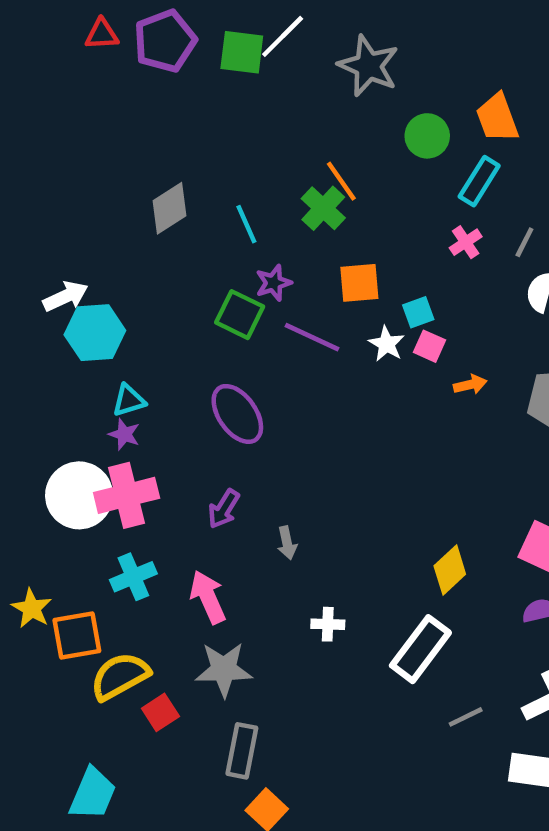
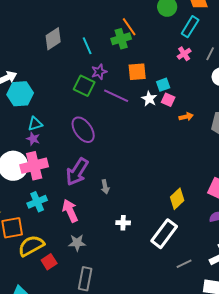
green cross: (323, 208) -> (121, 39), turned 30
purple arrow: (224, 509) -> (77, 172), size x1.6
gray star: (224, 669) -> (77, 243), size x0.7

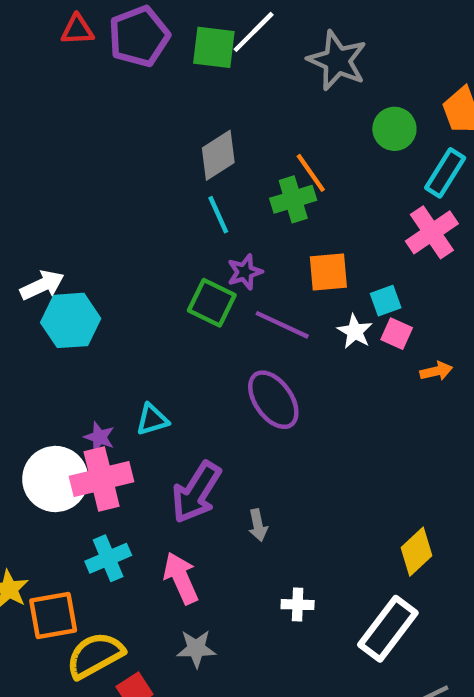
gray diamond: (53, 39) -> (218, 155), moved
pink cross: (184, 54) -> (432, 232), size x1.6
cyan triangle: (35, 124) -> (152, 420), moved
purple ellipse: (83, 130) -> (273, 400), moved
purple star: (33, 139) -> (99, 437), moved

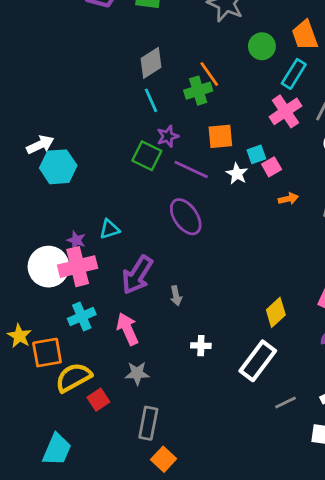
pink square: (397, 334) -> (272, 167), moved, turned 36

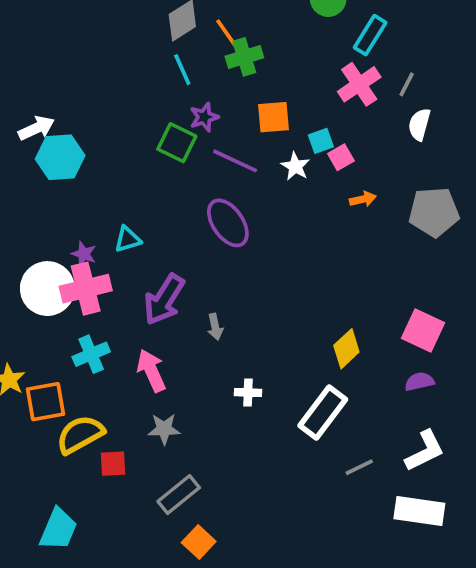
orange line: (209, 74) -> (228, 35), moved
red square: (98, 400) -> (113, 464), turned 30
gray rectangle: (148, 423) -> (179, 495), turned 40

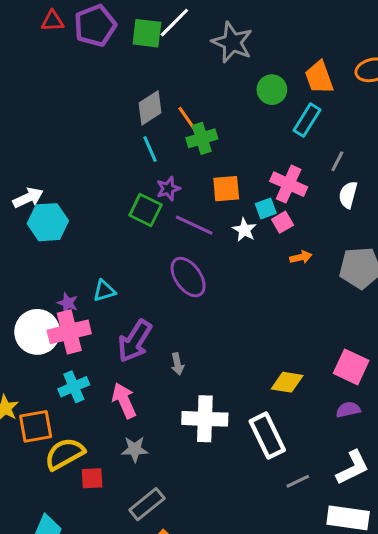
pink cross: (359, 84) -> (289, 184), moved, turned -32
yellow diamond: (346, 349) -> (287, 382), turned 52
white cross: (248, 392) -> (205, 419), size x2.0
white rectangle: (323, 413) -> (267, 436), turned -63

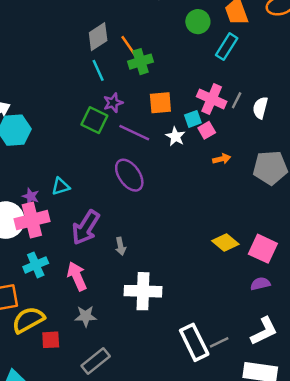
gray line: (337, 161) -> (237, 100), moved
yellow diamond: (287, 382) -> (225, 242), moved, turned 30
white rectangle: (267, 436) -> (194, 342), moved

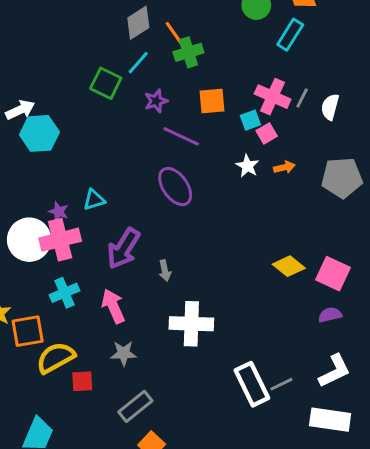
cyan line: (98, 70) -> (138, 63), turned 65
green square: (94, 120) -> (106, 83), moved
white star: (175, 136) -> (247, 166), moved

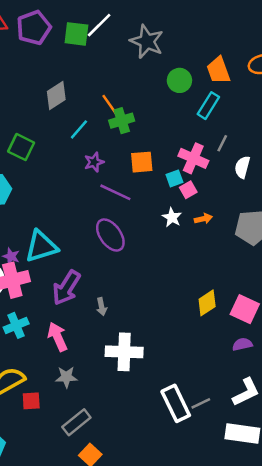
gray diamond: (138, 23) -> (56, 96), moved
green square: (106, 83) -> (21, 147), moved
gray line: (302, 98) -> (222, 143), moved
cyan triangle: (94, 200) -> (41, 246), size x1.8
yellow diamond: (289, 266) -> (207, 303), turned -72

